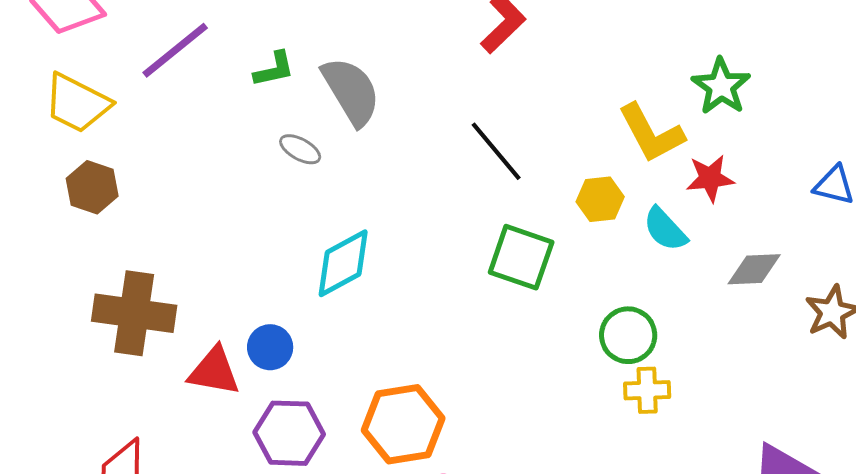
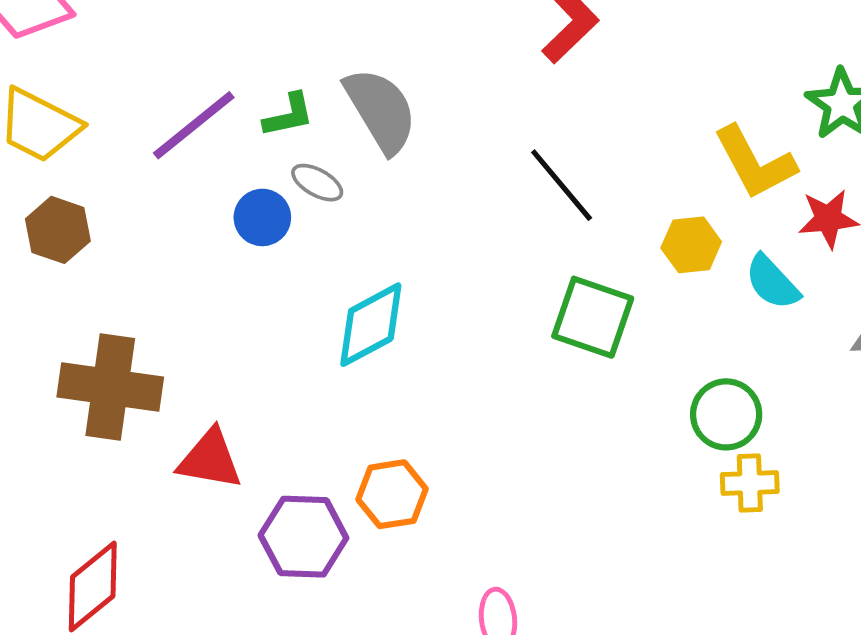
purple line: (175, 50) -> (194, 125), moved
green L-shape: (274, 69) -> (289, 115), moved
blue circle: (270, 347) -> (262, 217), moved
orange hexagon: (403, 424) -> (392, 494), moved, size x0.7

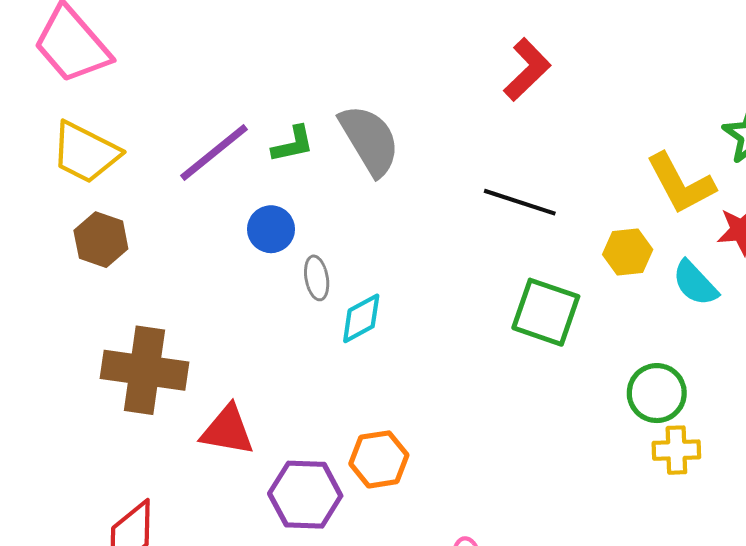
gray ellipse: (317, 183) -> (317, 278), moved, turned 51
black line: (562, 185) -> (520, 202), turned -32
cyan diamond: (371, 325) -> (361, 318), size x0.7

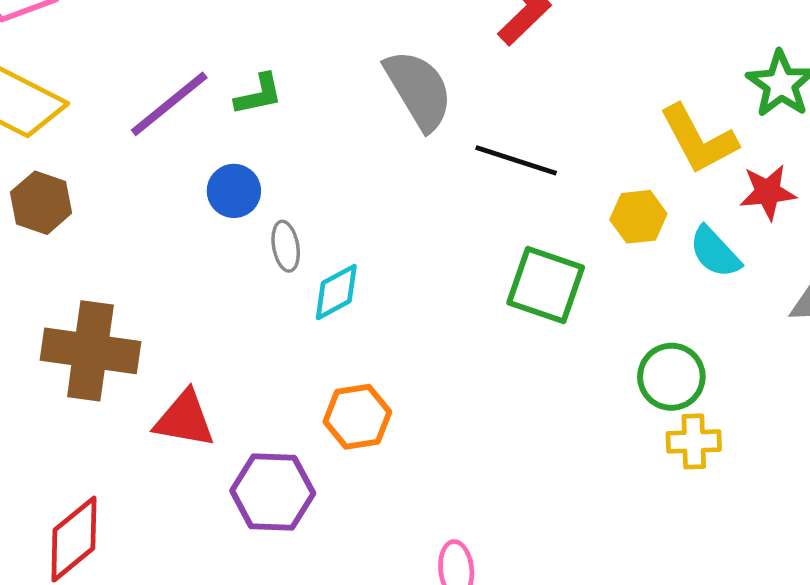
gray semicircle: (370, 140) -> (419, 90), moved
orange hexagon: (379, 459) -> (357, 417), moved

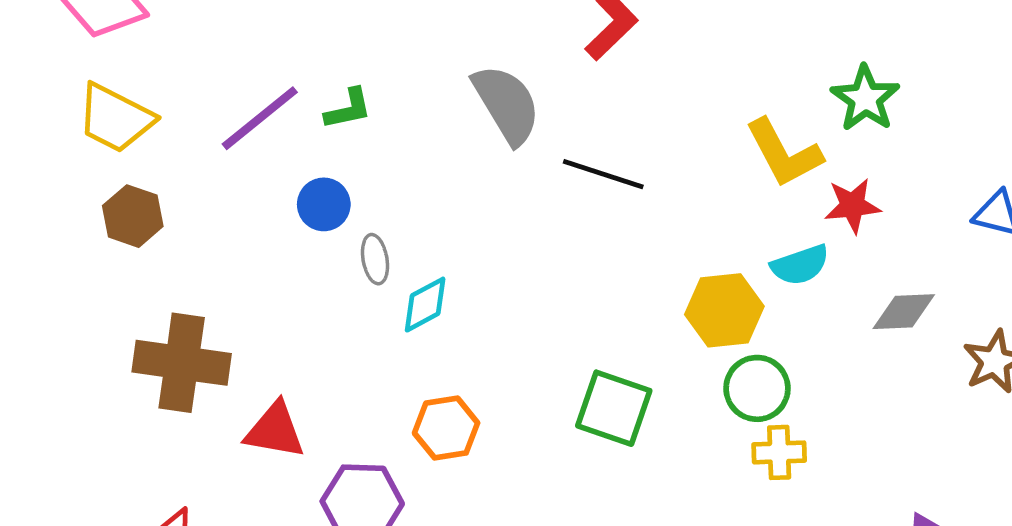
yellow hexagon: (638, 217) -> (724, 310), moved, size x1.4
cyan semicircle: (715, 252) -> (800, 265), turned -66
green square: (546, 285) -> (614, 408), moved

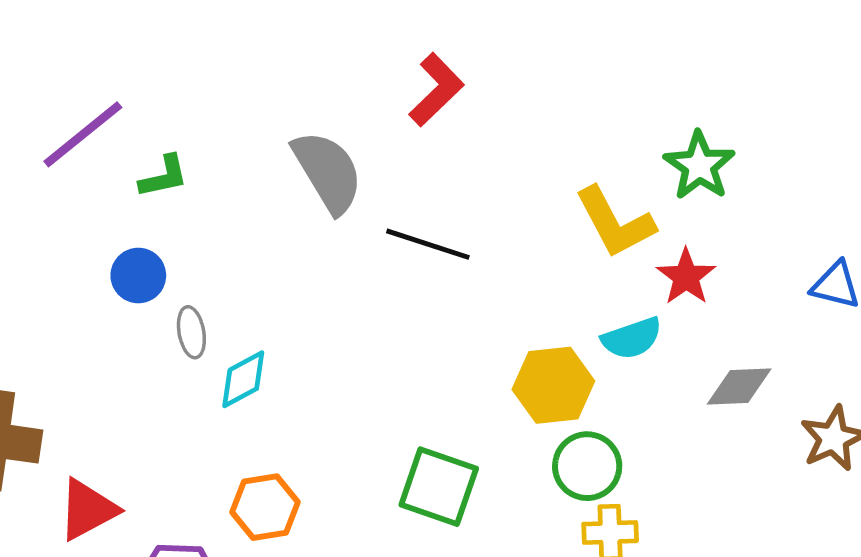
purple line: (260, 118) -> (83, 134), moved
red star: (852, 206) -> (686, 277), turned -30
red triangle: (275, 430) -> (88, 510), turned -38

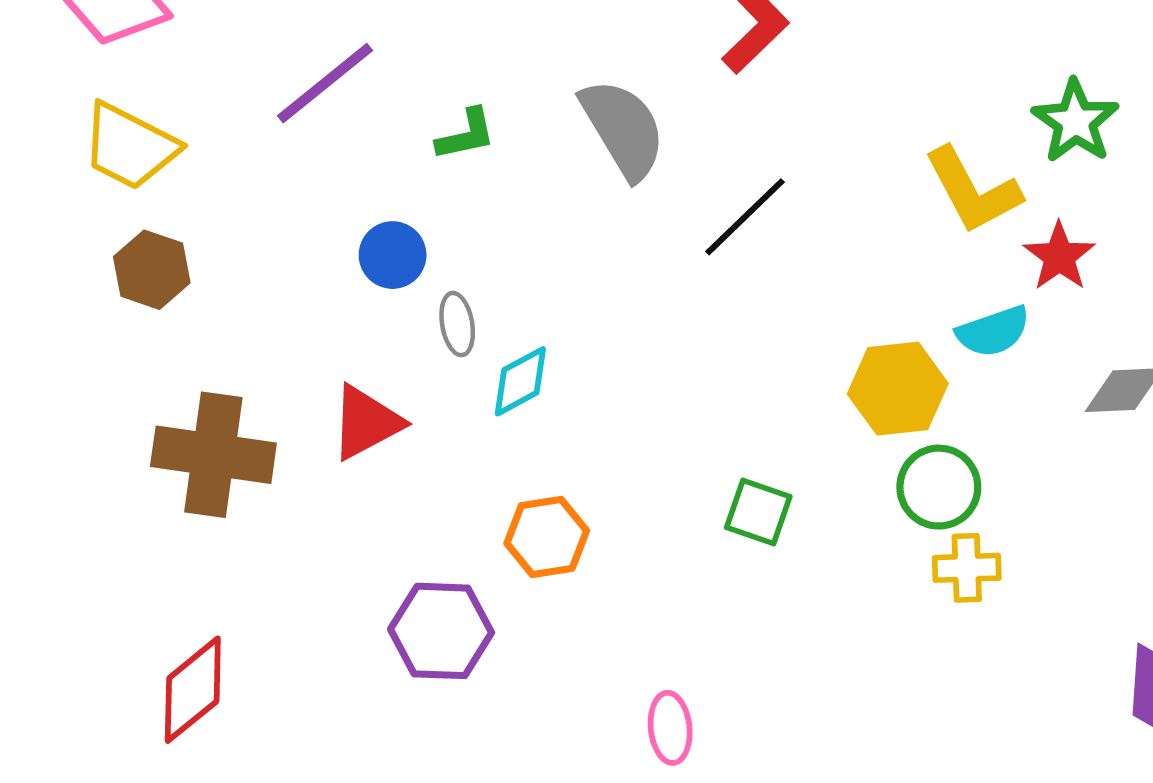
green L-shape: (164, 177) -> (466, 135), moved
black line: (428, 244) -> (745, 217), turned -62
green square: (439, 487) -> (758, 512), size x0.7
red triangle: (88, 510) -> (366, 422), moved

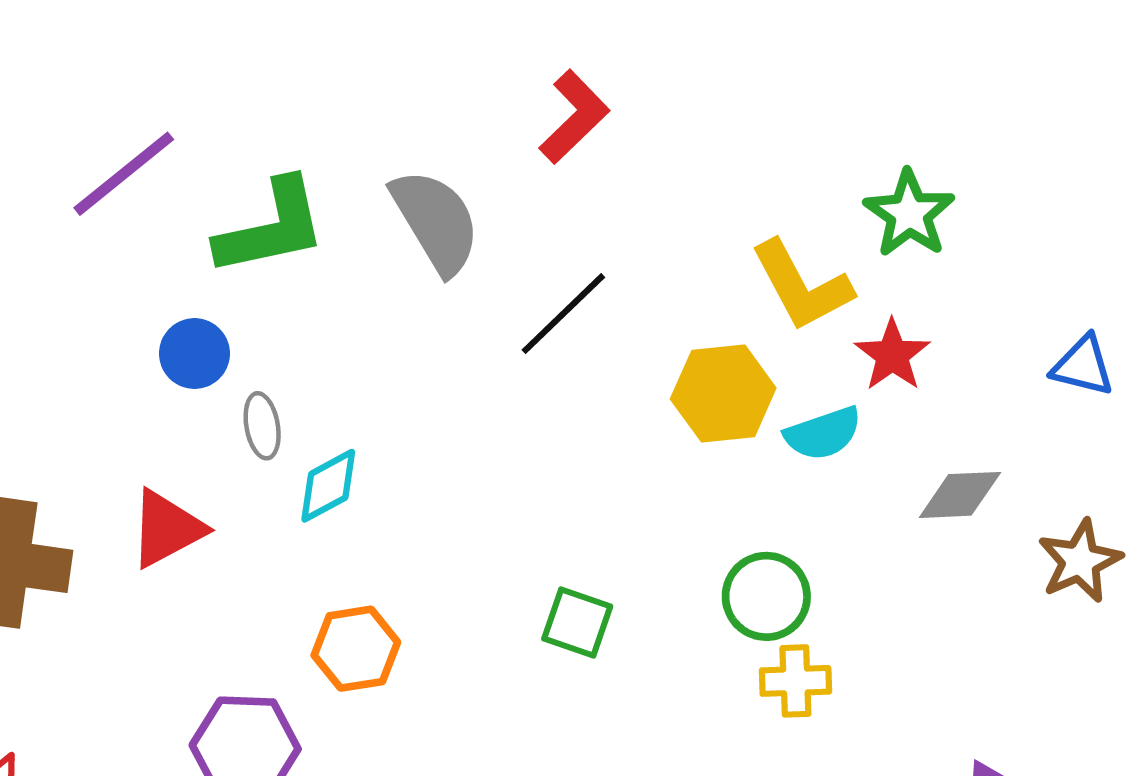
green L-shape: (466, 135) -> (271, 227), size x1.8
yellow hexagon: (898, 389) -> (723, 394), moved

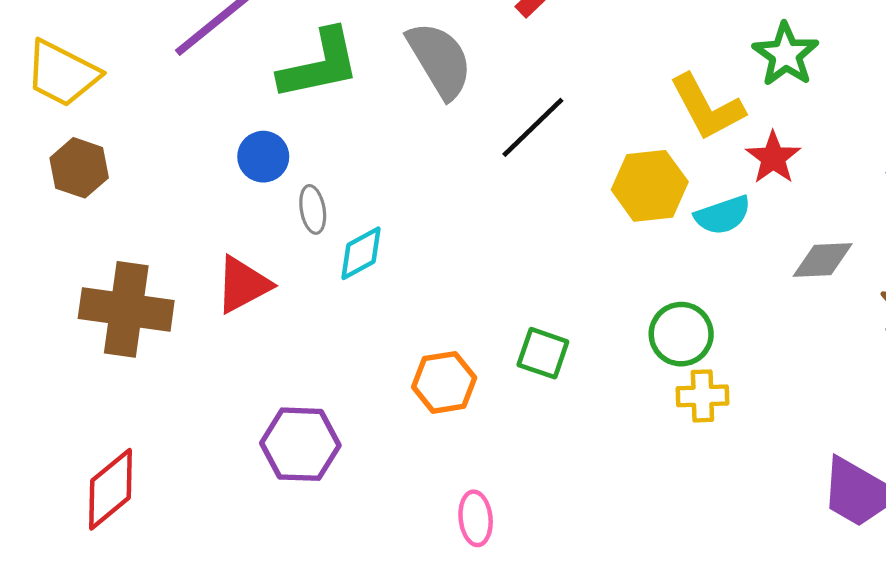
orange hexagon: (356, 649) -> (444, 382), moved

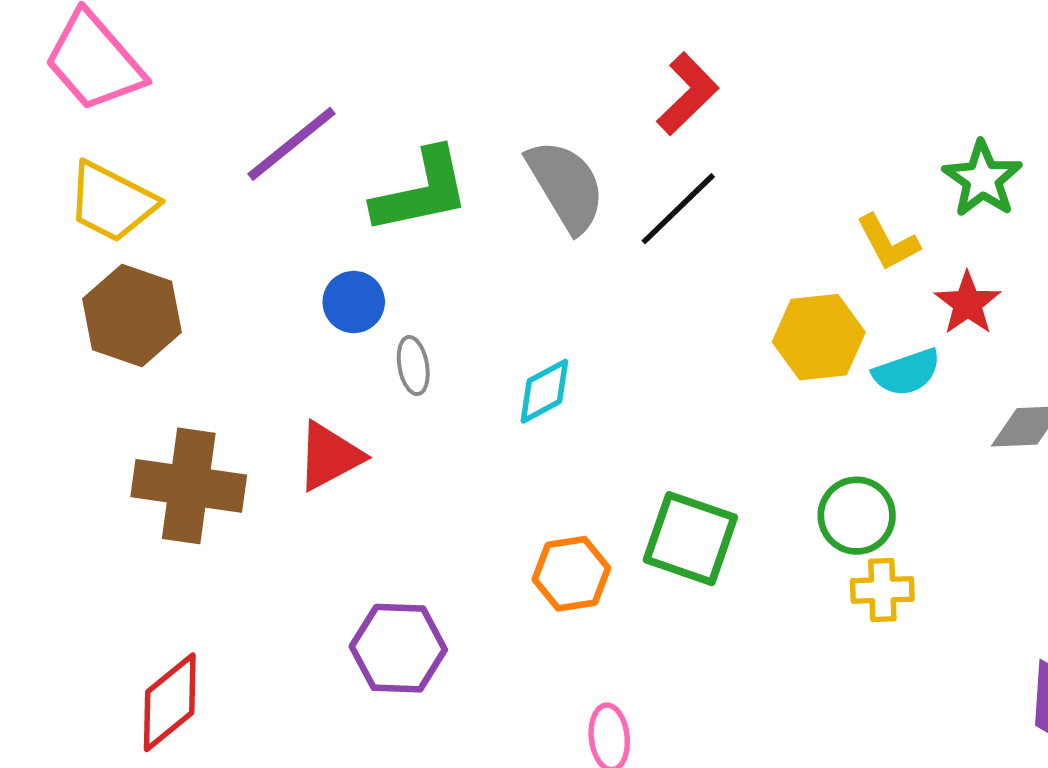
yellow L-shape: (707, 107) -> (888, 242), size x0.7
black line: (533, 127) -> (678, 209), moved
brown hexagon: (79, 168) -> (132, 315), size x1.4
cyan diamond: (361, 253) -> (544, 391), moved
green square: (543, 353) -> (690, 539), size x1.5

